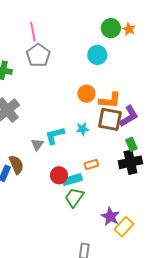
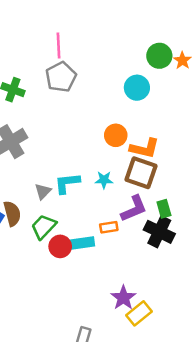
purple L-shape: (129, 116) -> (134, 209), moved
black cross: (130, 162) -> (159, 232), turned 30
red circle: (59, 175) -> (60, 246), moved
green trapezoid: (74, 197) -> (44, 227), moved

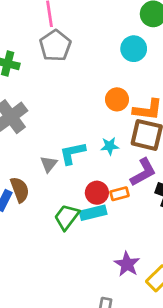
green trapezoid: (44, 227) -> (67, 217), moved
red circle: (60, 246) -> (97, 193), moved
purple star: (123, 298) -> (127, 264), moved

